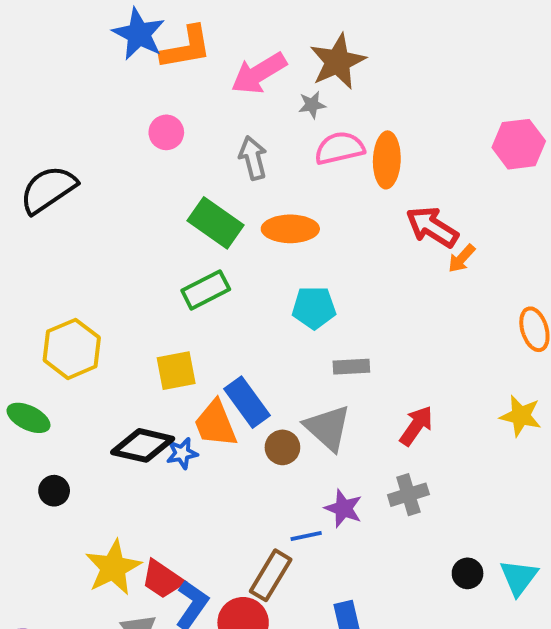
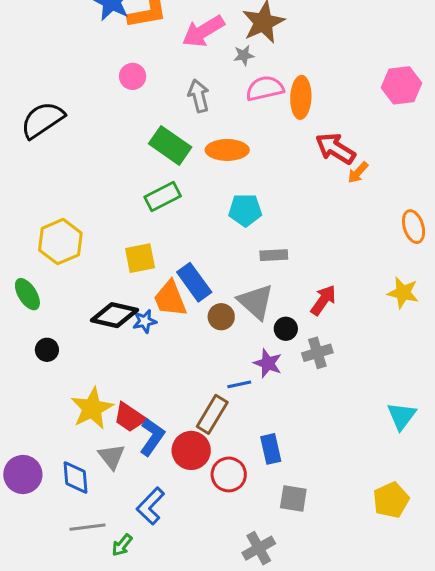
green ellipse: (28, 418) -> (27, 294), turned 32
black circle: (468, 573) -> (286, 329), moved

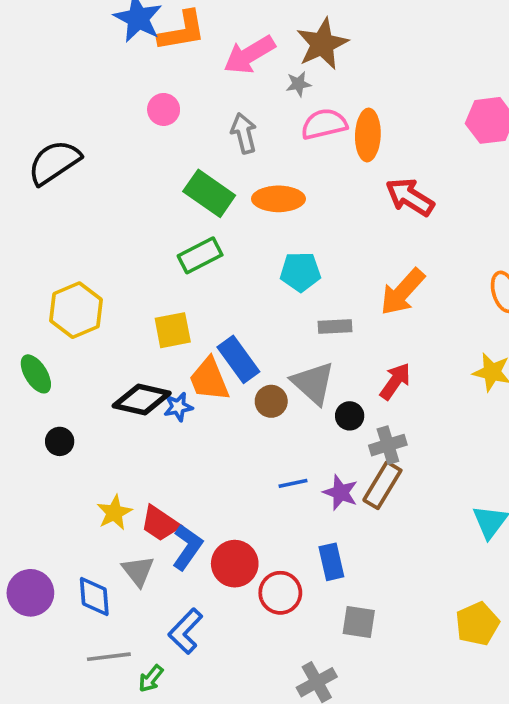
orange arrow: (358, 173) -> (403, 292), moved, size x1.8
purple star: (268, 363) -> (340, 492), moved
yellow star: (92, 408) -> (114, 513), size x0.7
brown rectangle: (212, 414) -> (382, 485), moved

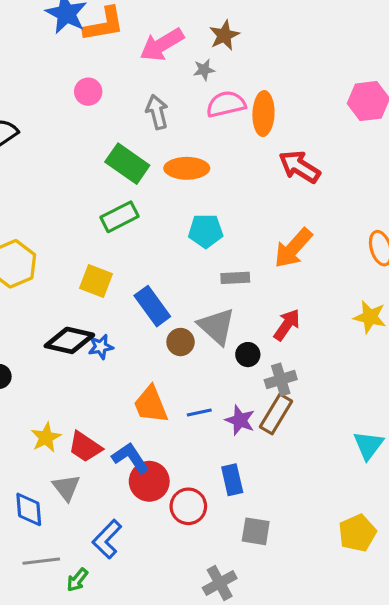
brown star: (322, 44) -> (224, 35), size x0.7
yellow square: (173, 330) -> (96, 281), turned 32
orange trapezoid: (209, 379) -> (151, 405), moved
blue L-shape: (187, 547) -> (130, 458), moved, turned -69

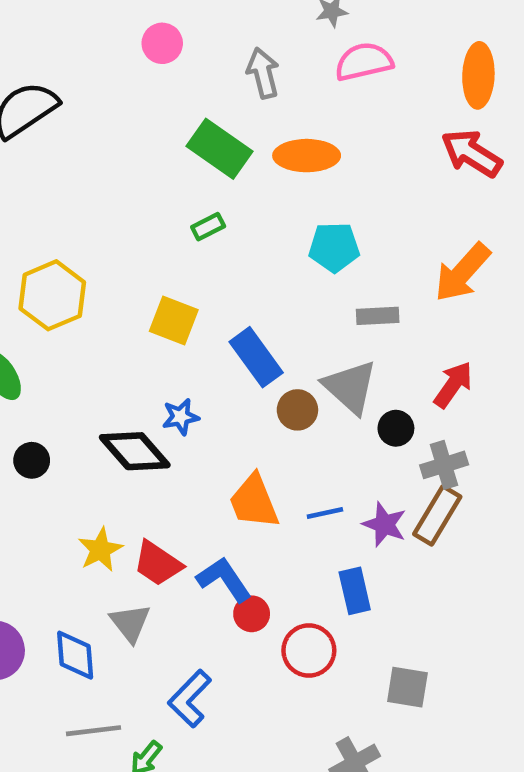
orange ellipse: (263, 114) -> (478, 75), moved
green rectangle: (119, 217) -> (208, 227), size x0.6
black diamond: (69, 340) -> (135, 451), moved, turned 36
blue rectangle: (232, 480) -> (355, 591), moved
red circle: (149, 481) -> (252, 614), size x0.6

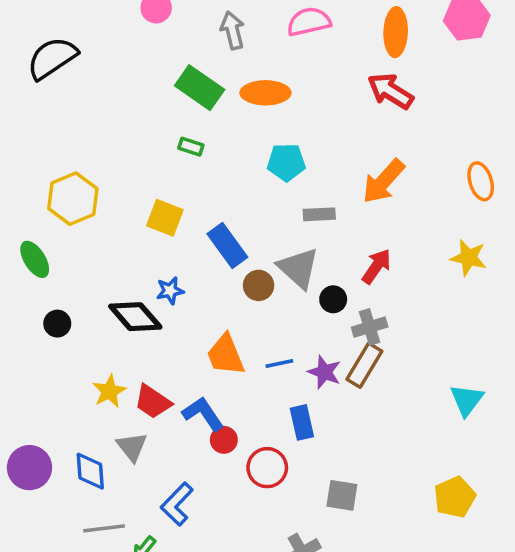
green rectangle: (208, 227) -> (191, 147), turned 45

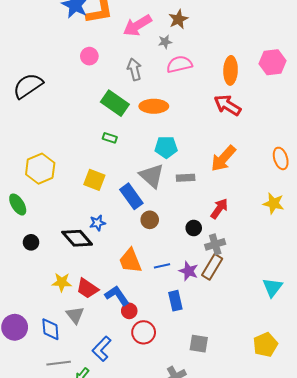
gray triangle: (298, 268) -> (152, 176), moved
yellow star: (109, 391) -> (62, 282), turned 30
red circle: (267, 468) -> (144, 332), moved

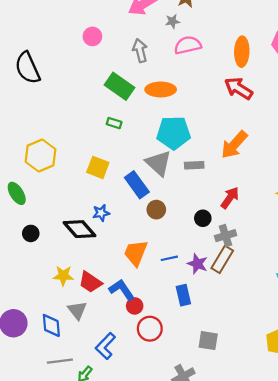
black semicircle: (28, 86) -> (28, 68), turned -80
cyan pentagon: (166, 147) -> (174, 133), size x1.4
orange trapezoid: (130, 261) -> (136, 253), turned 44

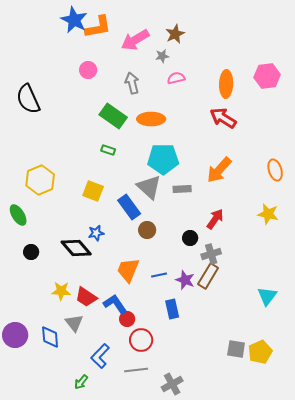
pink semicircle: (188, 45) -> (176, 78), size x0.7
gray square: (208, 341) -> (236, 349), moved
gray line: (60, 361) -> (136, 370), moved

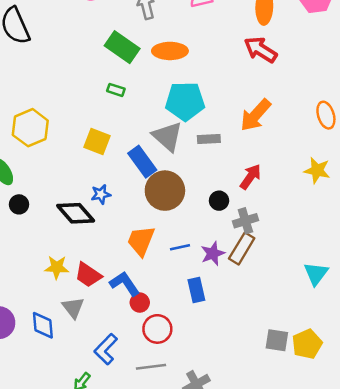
brown circle: (147, 230) -> (165, 191), size x1.8
black circle: (31, 252) -> (19, 204), moved
purple star: (185, 280) -> (213, 253), turned 30

